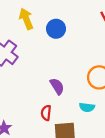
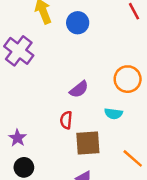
purple semicircle: (57, 86) -> (79, 89), turned 84

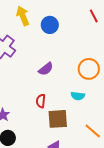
purple semicircle: (79, 89) -> (46, 69), moved

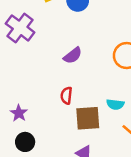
cyan semicircle: (78, 96) -> (115, 104), moved

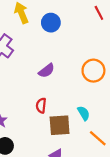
cyan semicircle: (115, 104) -> (84, 113), turned -128

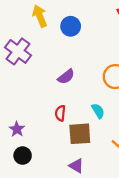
cyan semicircle: (84, 113) -> (98, 111), moved

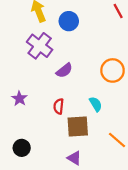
purple cross: (18, 51) -> (40, 46), moved
purple star: (17, 129) -> (19, 99), moved

